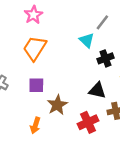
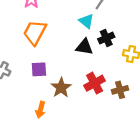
black triangle: (97, 90) -> (84, 47), moved
red cross: (88, 122) -> (95, 83), moved

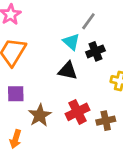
black cross: (106, 38) -> (95, 51), moved

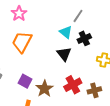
black triangle: (68, 71) -> (64, 54), turned 42
purple square: (16, 94) -> (25, 81), moved, turned 32

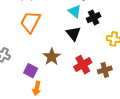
purple square: (25, 81) -> (31, 71), moved
brown star: (44, 89) -> (52, 57), moved

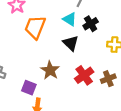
orange trapezoid: (30, 22) -> (35, 27), moved

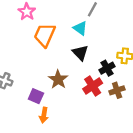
black cross: (91, 24) -> (107, 68), moved

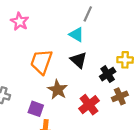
orange trapezoid: (45, 35) -> (41, 62), moved
red cross: (93, 86) -> (89, 105), moved

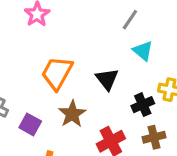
cyan triangle: (77, 35) -> (143, 51), moved
purple square: (36, 109) -> (30, 124), moved

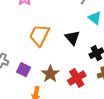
brown star: (72, 114) -> (50, 74), moved

